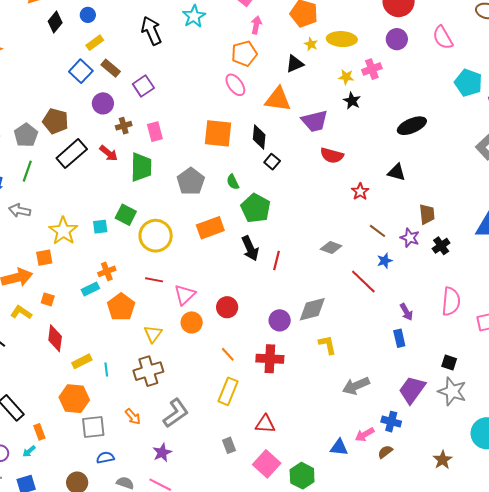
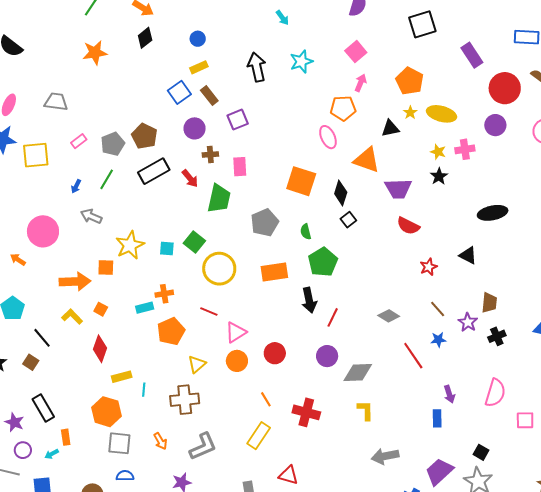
black diamond: (55, 22) -> (145, 38), moved
purple circle: (280, 320) -> (327, 356), moved

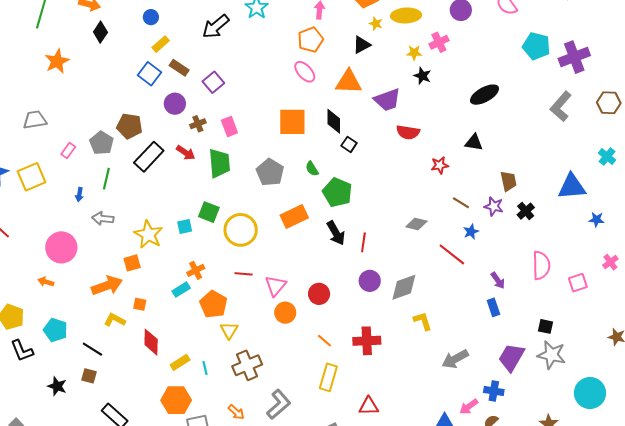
black arrow: (257, 67) -> (216, 26), turned -100
red star: (429, 267) -> (440, 165), turned 30
yellow triangle: (197, 364) -> (229, 330), moved

